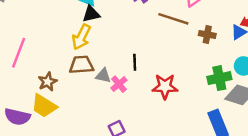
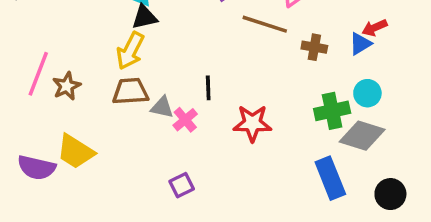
brown star: (48, 82) -> (67, 86), moved

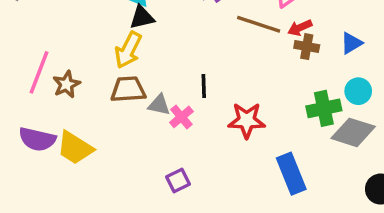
red arrow: (374, 28) -> (300, 28), moved
purple semicircle: (37, 167) -> (37, 139), moved
blue rectangle: (330, 178) -> (291, 174), moved

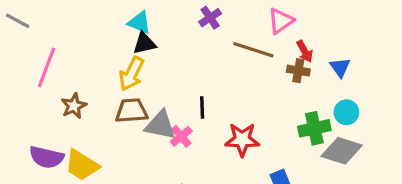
red arrow: (300, 28) -> (305, 51), moved, turned -95
blue triangle: (351, 43) -> (340, 67), turned -35
pink line: (39, 72) -> (47, 67), moved
gray triangle: (159, 105) -> (160, 125), size x1.5

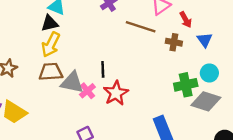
black triangle: (144, 43) -> (50, 23), moved
red arrow: (305, 51) -> (186, 20), moved
red star: (242, 140) -> (116, 93), moved, turned -30

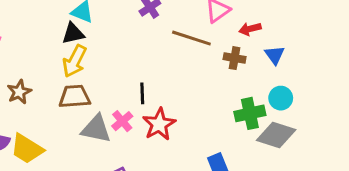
red arrow: (186, 20) -> (250, 29), turned 105
gray triangle: (72, 82) -> (96, 129), moved

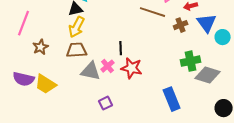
blue triangle: (275, 55) -> (207, 23), size x1.5
brown cross: (235, 58) -> (181, 25), turned -32
cyan circle: (281, 98) -> (223, 37), moved
red star: (159, 124) -> (132, 68), turned -30

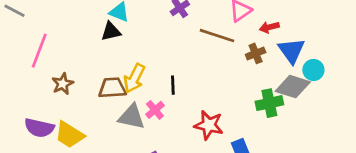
yellow arrow: (77, 27) -> (134, 78), moved
red star: (132, 68) -> (209, 125), moved
gray diamond: (208, 75) -> (293, 87), moved

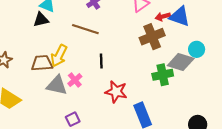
brown line: (217, 36) -> (85, 29), moved
blue triangle: (291, 51) -> (180, 16), moved, turned -35
brown cross: (256, 53) -> (152, 37), size x1.6
black line: (173, 85) -> (101, 61), moved

